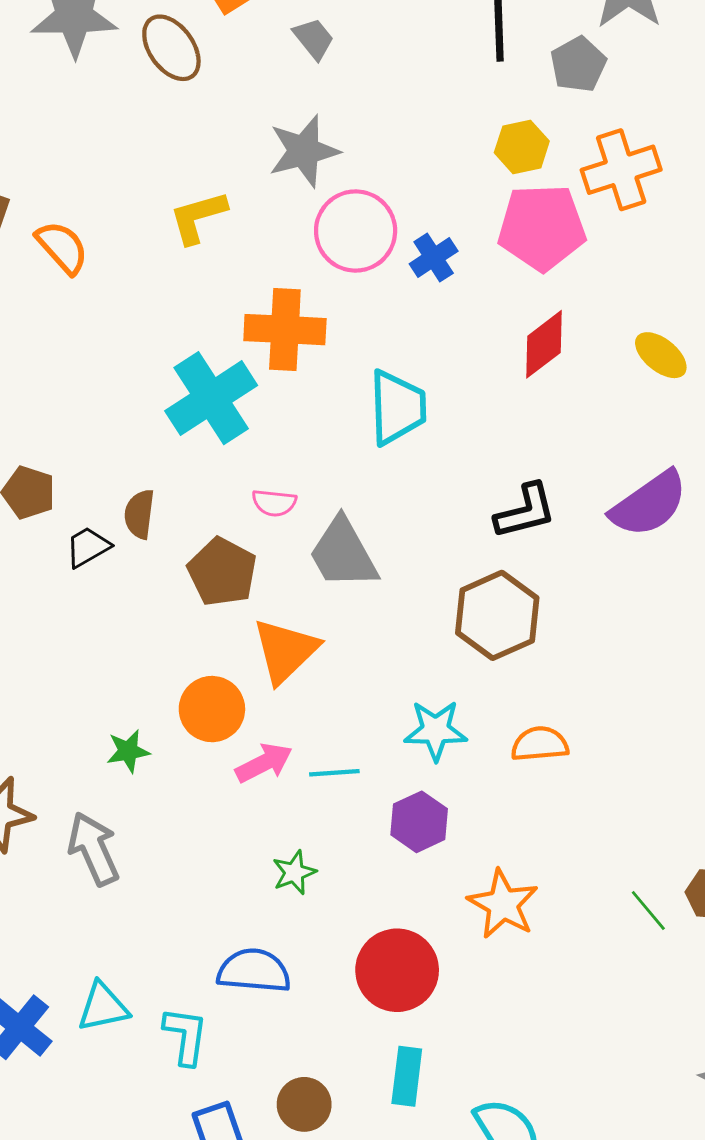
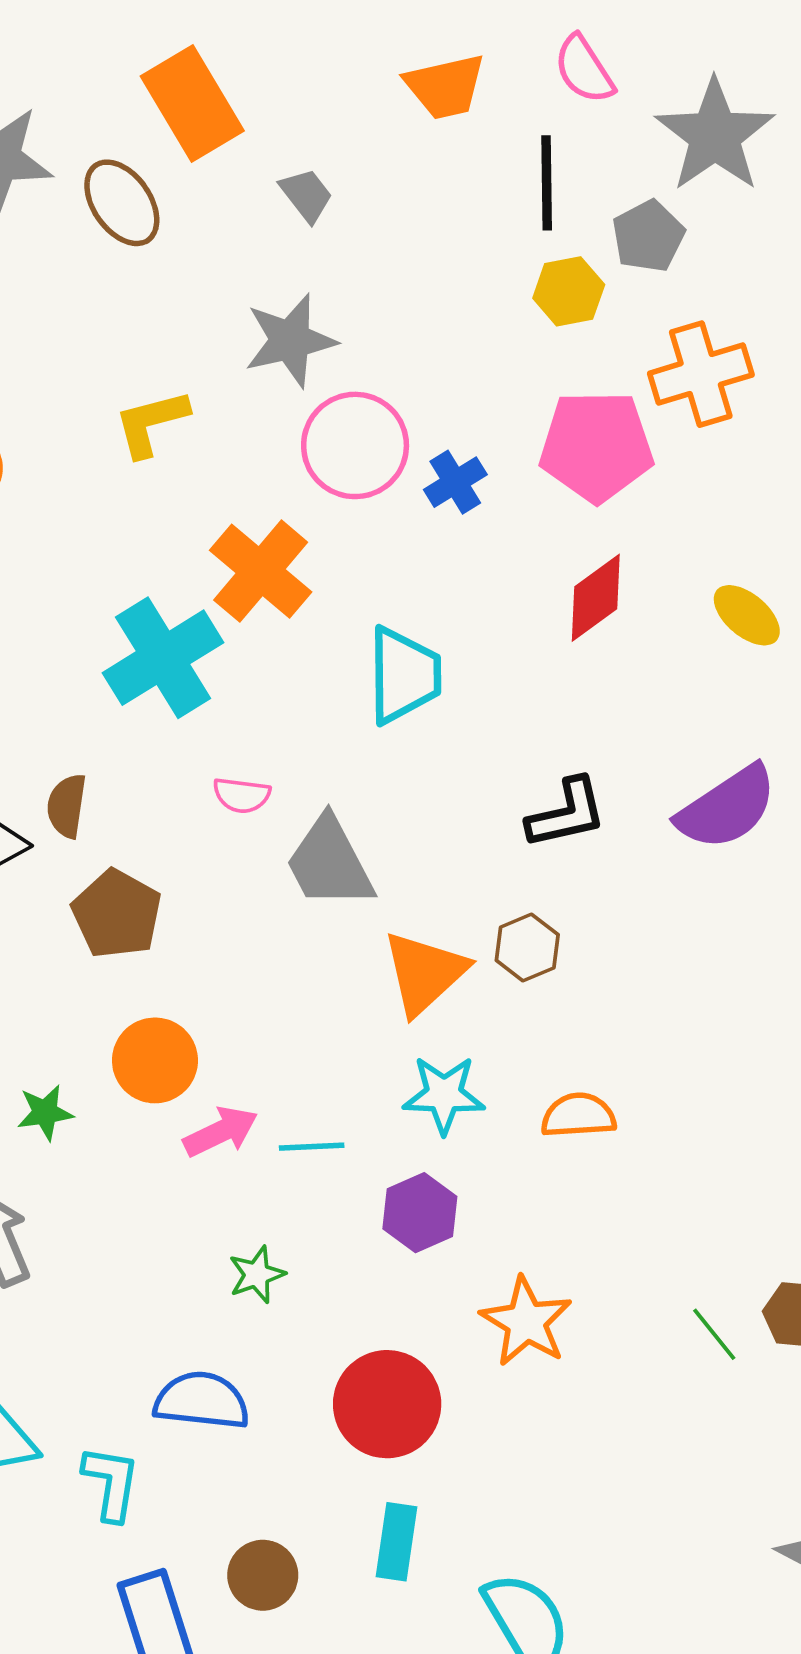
yellow hexagon: (522, 147) -> (569, 291), moved
orange cross: (285, 330) -> (261, 571), turned 36
brown pentagon: (222, 572) -> (117, 914), moved
brown hexagon: (497, 615) -> (527, 948), size x0.6
orange triangle: (285, 651) -> (425, 973), moved

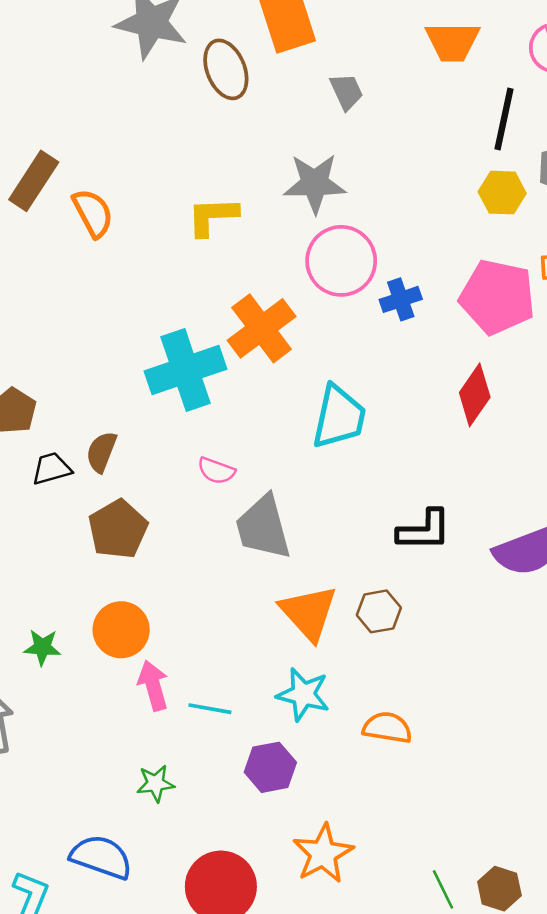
red diamond: (596, 598) -> (475, 395), turned -32
orange triangle: (425, 973) -> (309, 613), turned -42
pink arrow: (221, 1132) -> (153, 686), turned -93

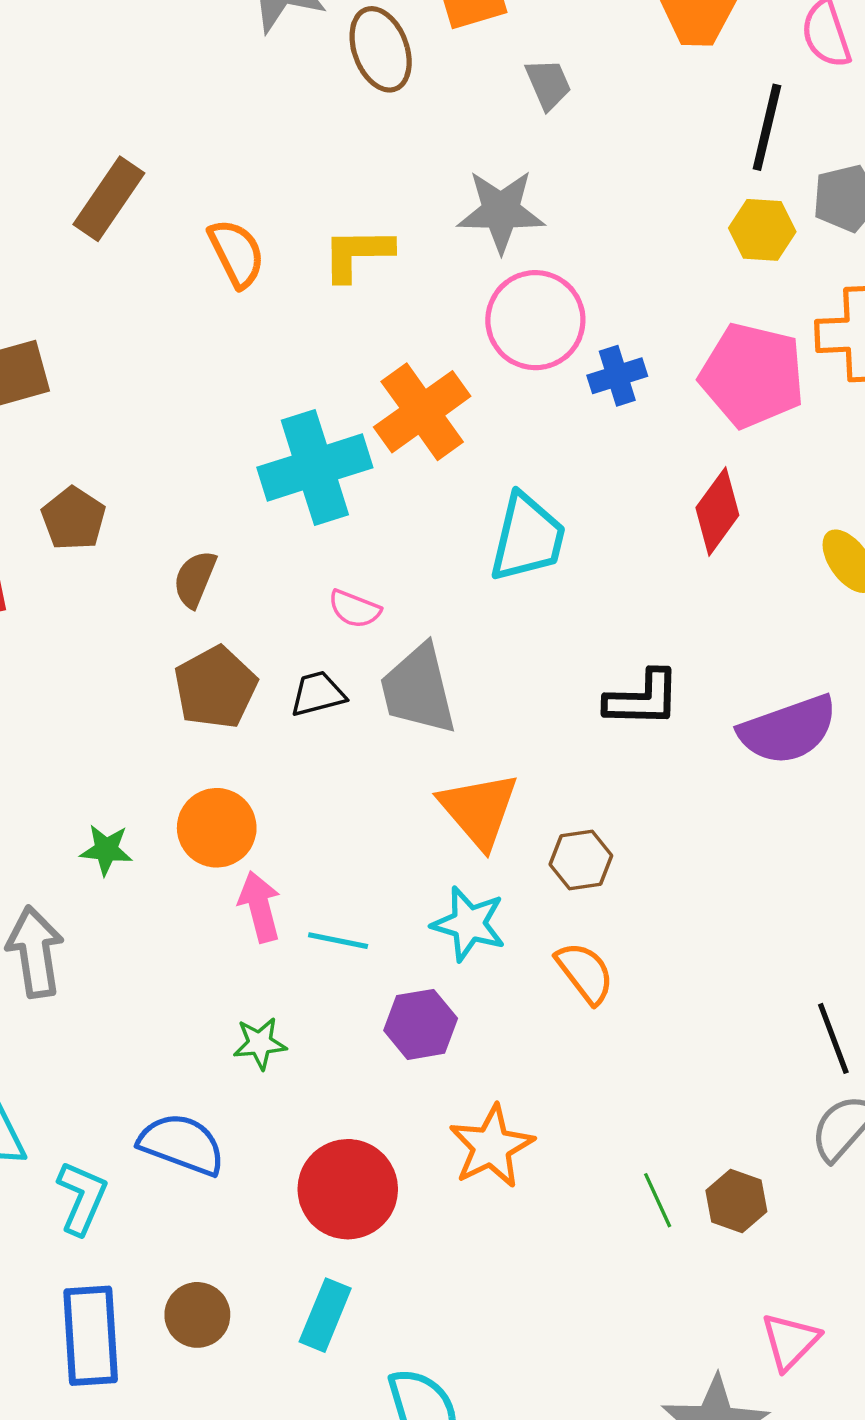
orange semicircle: (93, 213) -> (237, 253), moved
black trapezoid: (52, 469) -> (318, 694), moved
brown hexagon: (379, 611) -> (581, 860), moved
orange semicircle: (387, 728) -> (585, 973), turned 42

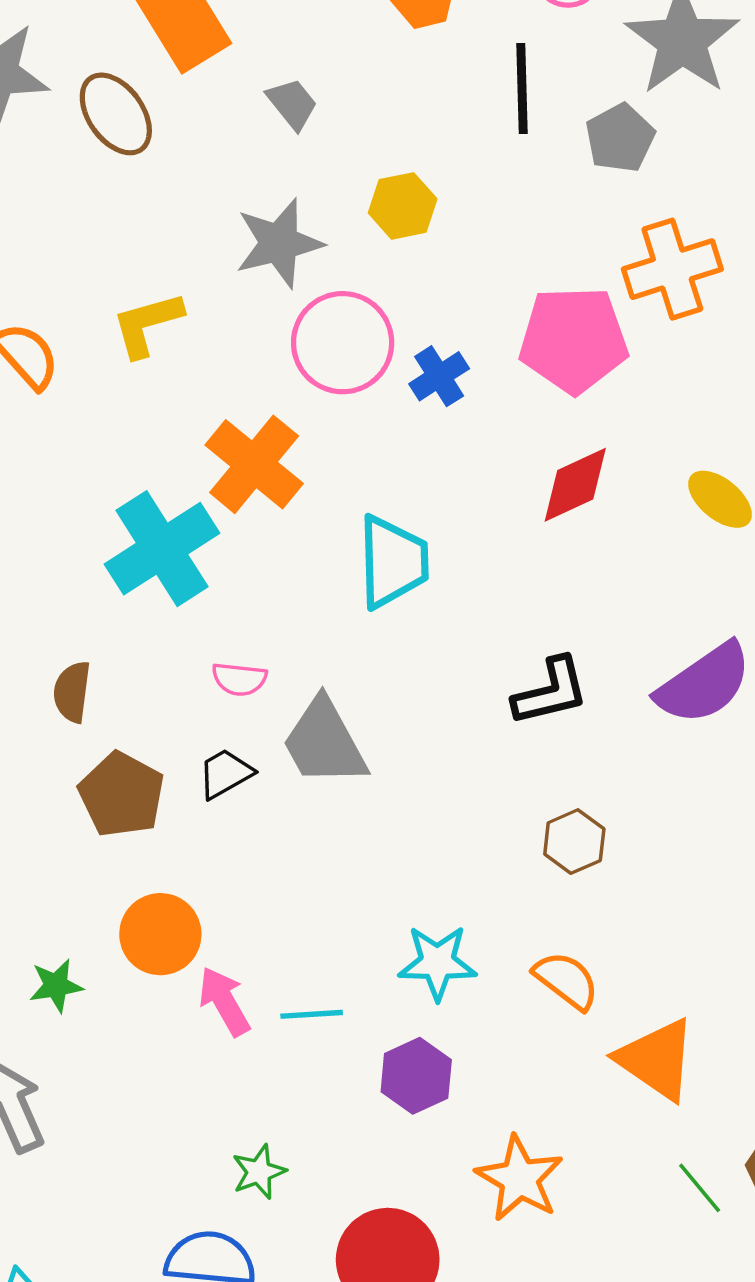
yellow hexagon: (762, 230) -> (403, 206), moved
red diamond: (717, 511) -> (575, 485), turned 44
orange triangle: (479, 810) -> (657, 1059), moved
brown hexagon: (581, 860) -> (574, 842), moved
green star: (260, 1043) -> (259, 1172), moved

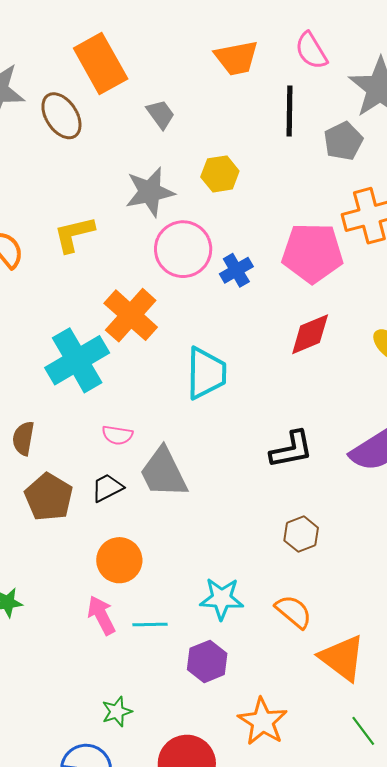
orange circle: (160, 934) -> (119, 560), moved

